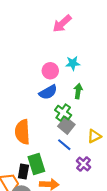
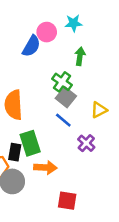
blue semicircle: (48, 92) -> (31, 46), moved, turned -30

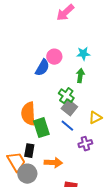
cyan star: (74, 23) -> (83, 54), moved
green rectangle: (30, 143) -> (41, 128), moved
purple cross: (86, 143) -> (85, 144), turned 32

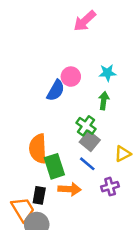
orange arrow: (53, 163) -> (70, 189), moved

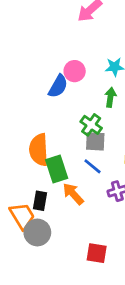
gray square: (90, 141) -> (95, 141), turned -36
orange arrow: (70, 189) -> (73, 194), turned -135

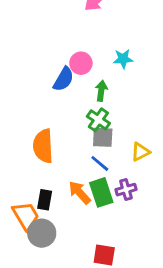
green arrow: (110, 97) -> (101, 91), moved
green rectangle: (57, 169) -> (101, 192), moved

